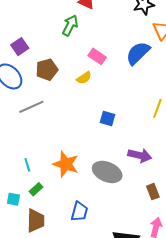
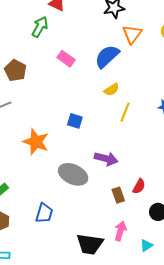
brown pentagon: (47, 70) -> (15, 70), turned -30
yellow semicircle: (84, 78) -> (112, 90), moved
orange star: (66, 164) -> (36, 142), moved

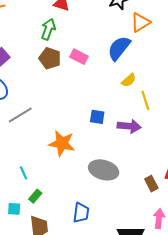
orange triangle: (132, 34) -> (140, 22), turned 30
brown pentagon: (15, 70) -> (50, 58), moved
yellow line: (125, 112) -> (145, 100), turned -30
purple arrow: (106, 159) -> (129, 126), moved

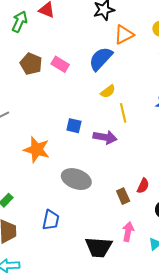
green arrow: (48, 29) -> (20, 22), moved

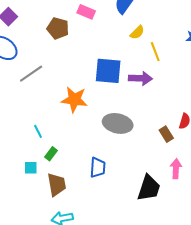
brown pentagon: (31, 64) -> (58, 28), moved
blue square: (74, 126) -> (108, 71), size x1.8
black trapezoid: (99, 247) -> (149, 188), turned -68

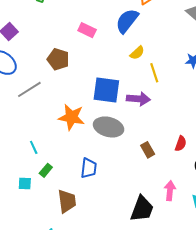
brown pentagon: (58, 28) -> (58, 59), moved
gray ellipse: (118, 123) -> (109, 127), moved
brown rectangle: (166, 134) -> (148, 150), moved
blue trapezoid: (98, 167) -> (89, 168), moved
brown trapezoid: (57, 185) -> (67, 201), moved

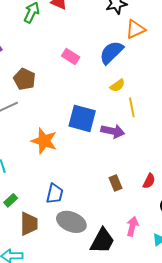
brown pentagon: (58, 59) -> (24, 79), moved
gray ellipse: (109, 127) -> (71, 222), moved
green rectangle: (46, 170) -> (11, 200), moved

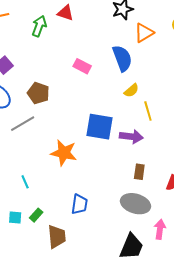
blue semicircle: (111, 52) -> (122, 58), turned 120
brown rectangle: (115, 183) -> (139, 172), moved, turned 35
gray ellipse: (71, 222) -> (136, 204), moved

